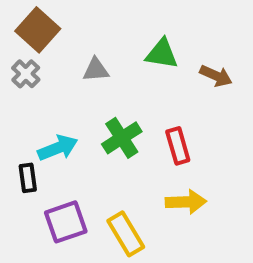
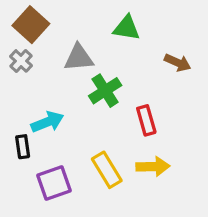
green triangle: (162, 54) -> (127, 28), moved
gray triangle: (96, 70) -> (79, 58), size x1.4
green cross: (122, 138) -> (105, 91), moved
yellow rectangle: (126, 234) -> (107, 170), moved

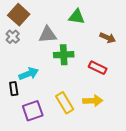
green cross: (105, 91) -> (64, 55), turned 30
red rectangle: (146, 120) -> (98, 68), moved, turned -48

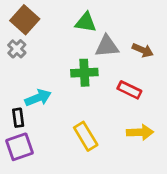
green triangle: (77, 17) -> (86, 22), moved
gray triangle: (48, 35) -> (107, 46), moved
yellow arrow: (93, 101) -> (140, 132), moved
purple square: (33, 111) -> (19, 147), moved

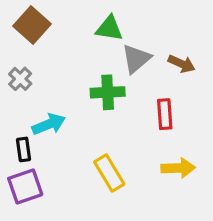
gray triangle: (107, 46) -> (136, 59), turned -35
gray cross: (17, 49) -> (20, 79), moved
red rectangle: (129, 90) -> (165, 114), turned 60

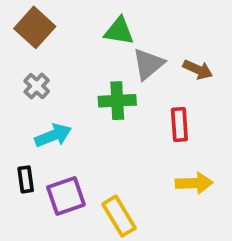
gray cross: (20, 79) -> (37, 86), moved
black rectangle: (24, 149) -> (26, 179), moved
yellow rectangle: (109, 173) -> (119, 216), moved
purple square: (25, 186) -> (66, 196), moved

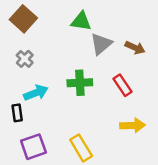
green cross: (117, 101) -> (80, 83), moved
red rectangle: (179, 124) -> (122, 85), turned -30
black rectangle: (26, 179) -> (17, 113), moved
purple square: (66, 196) -> (33, 147), moved

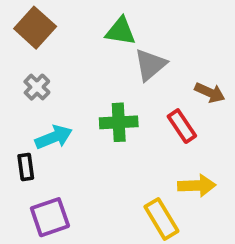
brown arrow: (135, 48) -> (210, 93), moved
yellow rectangle: (81, 148) -> (161, 219), moved

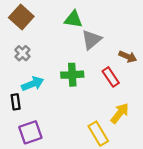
yellow arrow: (197, 186) -> (120, 113), turned -50

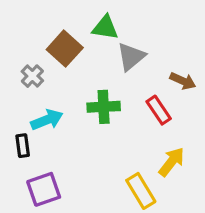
brown square: (21, 17) -> (65, 49), moved

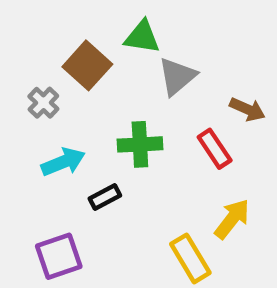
black rectangle: (23, 146) -> (105, 197), moved, turned 70

